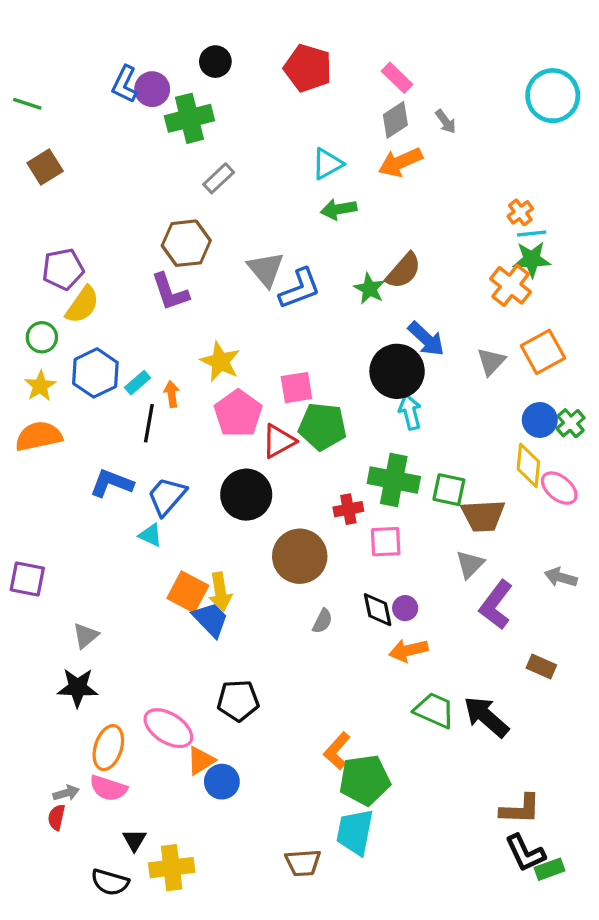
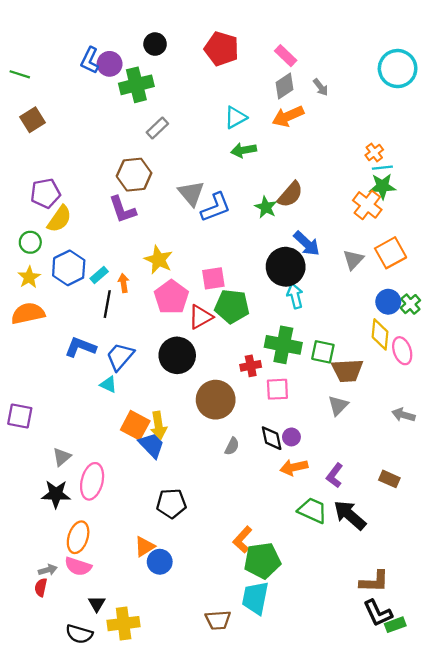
pink ellipse: (559, 488) -> (402, 351), turned 32
purple L-shape: (496, 605) -> (335, 475), moved, size x0.7
pink ellipse: (168, 728) -> (92, 481), moved, turned 72

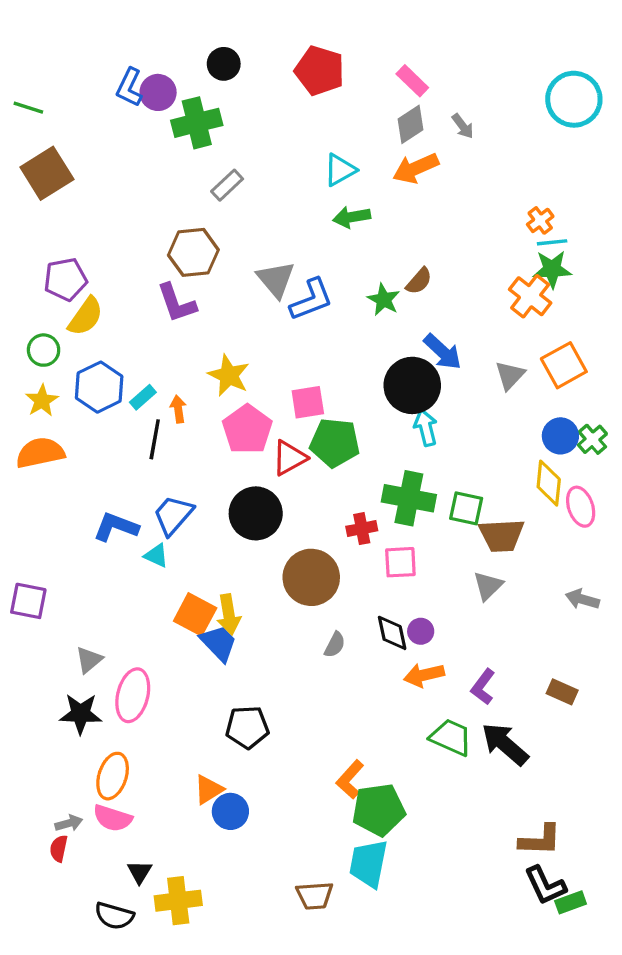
brown square: (33, 120) -> (47, 173), size x1.4
brown semicircle: (290, 194) -> (419, 281), size x0.7
blue L-shape: (80, 347) -> (116, 527), moved

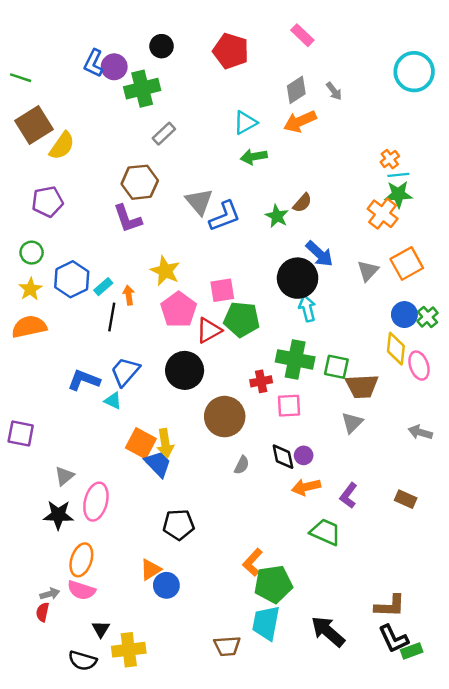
pink rectangle: (412, 81) -> (302, 35), moved
yellow semicircle: (86, 316) -> (62, 146), moved
black arrow: (505, 744) -> (328, 631), moved

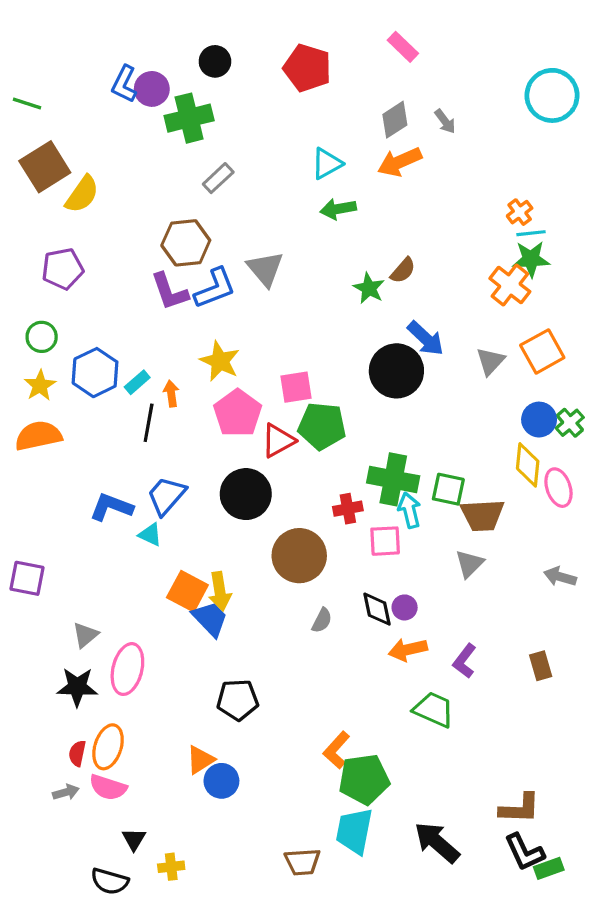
blue L-shape: (225, 216) -> (215, 288), moved
cyan arrow: (307, 308) -> (409, 510), moved
brown rectangle: (406, 499) -> (541, 666), turned 50
red semicircle: (43, 612) -> (77, 753), moved
yellow cross: (129, 650) -> (171, 867), size x0.6

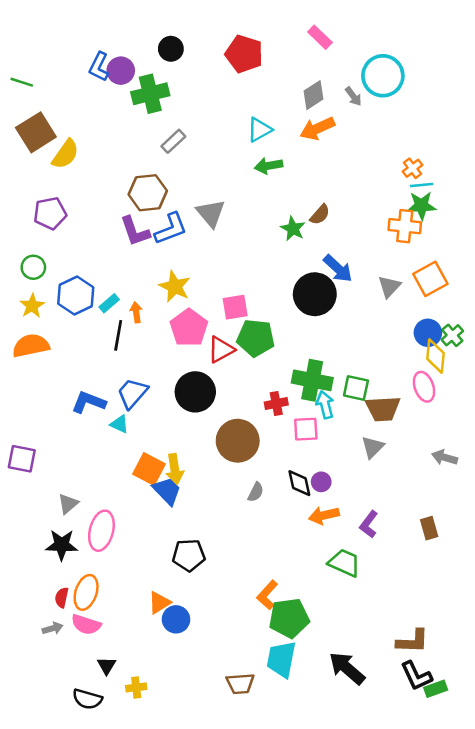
cyan circle: (552, 95) -> (383, 76), moved
orange cross: (510, 285) -> (405, 226), turned -32
yellow diamond: (528, 465) -> (436, 356), moved
pink ellipse: (558, 488) -> (424, 387), moved

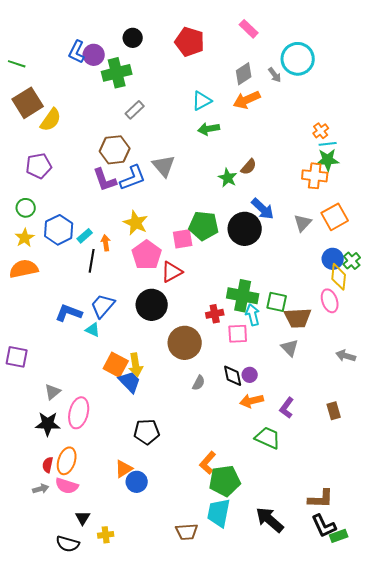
green pentagon: (256, 338) -> (204, 226), moved
gray triangle: (373, 447) -> (290, 348), turned -30

